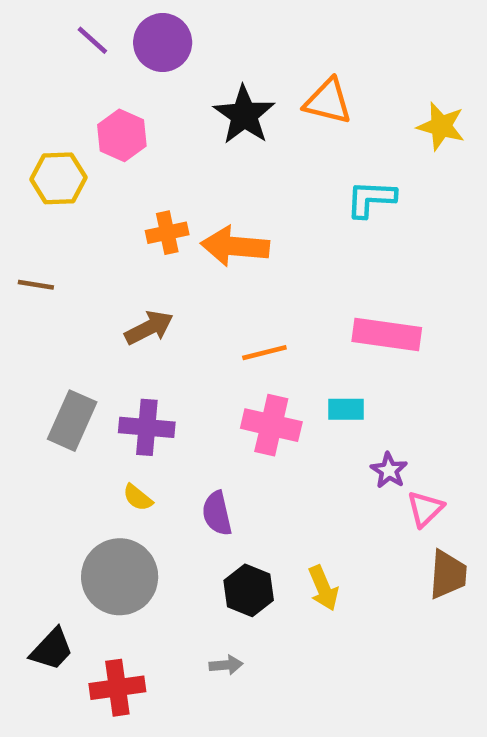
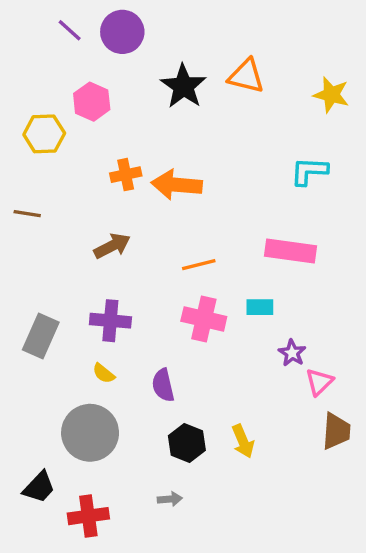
cyan L-shape: (371, 199) -> (309, 171), moved
gray rectangle: (72, 421) -> (41, 336), moved

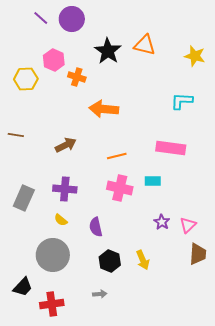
orange cross: (126, 175) -> (77, 77), moved, turned 30
brown line: (27, 214) -> (16, 135), moved
purple star: (292, 353) -> (162, 222), moved

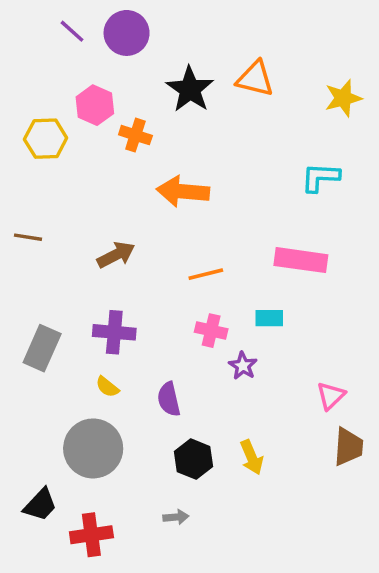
yellow star: (195, 56) -> (343, 98), turned -30
pink cross: (120, 188) -> (211, 331), size x0.7
purple star: (162, 222) -> (243, 366), moved

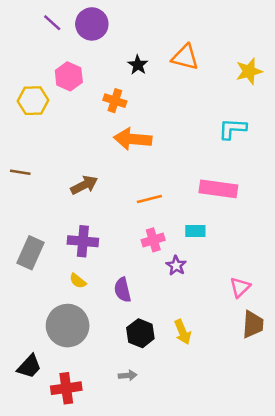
black star: (190, 89) -> (138, 65), size x0.6
orange cross: (135, 135) -> (115, 101), moved
pink cross: (211, 331) -> (153, 240), turned -30

